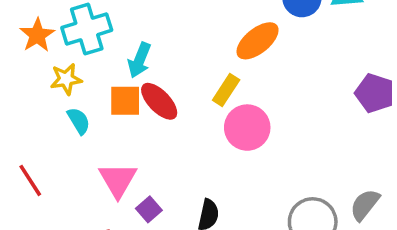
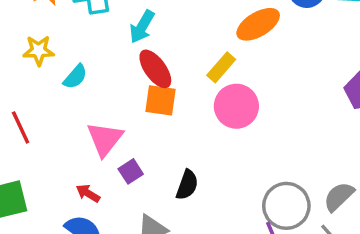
yellow star: (66, 79) -> (39, 50), moved
orange square: (125, 101) -> (161, 100), moved
cyan semicircle: (79, 121) -> (75, 77), turned 64

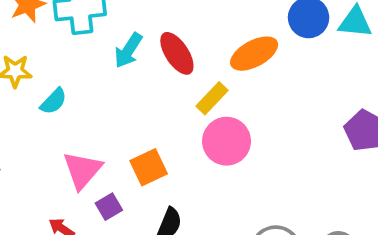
red ellipse: (155, 69) -> (177, 53), moved
orange square: (161, 100) -> (149, 167), moved, turned -36

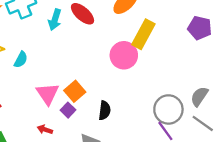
yellow rectangle: (212, 98) -> (143, 34), moved, size x1.5
orange square: (149, 167) -> (75, 91), moved

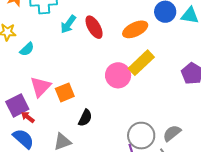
purple square: (68, 110) -> (17, 105), moved, size x1.6

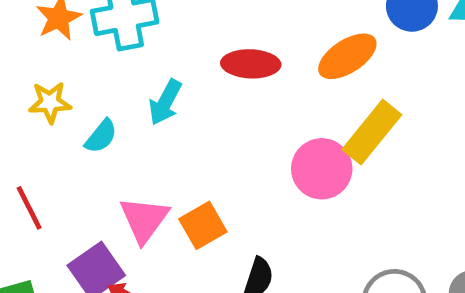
cyan arrow: (68, 24) -> (165, 102), moved
red ellipse: (94, 27) -> (251, 64), turned -50

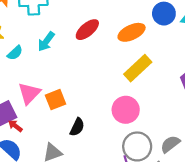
red ellipse: (251, 64) -> (87, 30), turned -50
pink circle: (322, 169) -> (126, 110), moved

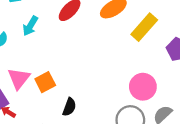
yellow rectangle: (138, 68) -> (144, 27), moved
pink circle: (126, 110) -> (143, 87), moved

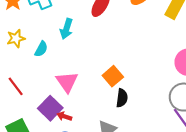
orange square: (45, 82) -> (113, 76), moved

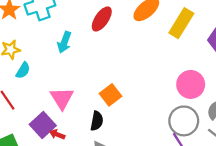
cyan semicircle: (41, 49) -> (23, 70), moved
black semicircle: (122, 98) -> (97, 121), moved

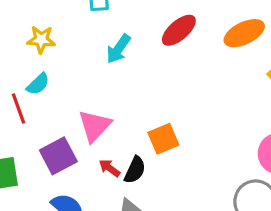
cyan semicircle: (23, 70) -> (38, 84), moved
red arrow: (57, 134) -> (110, 168), moved

